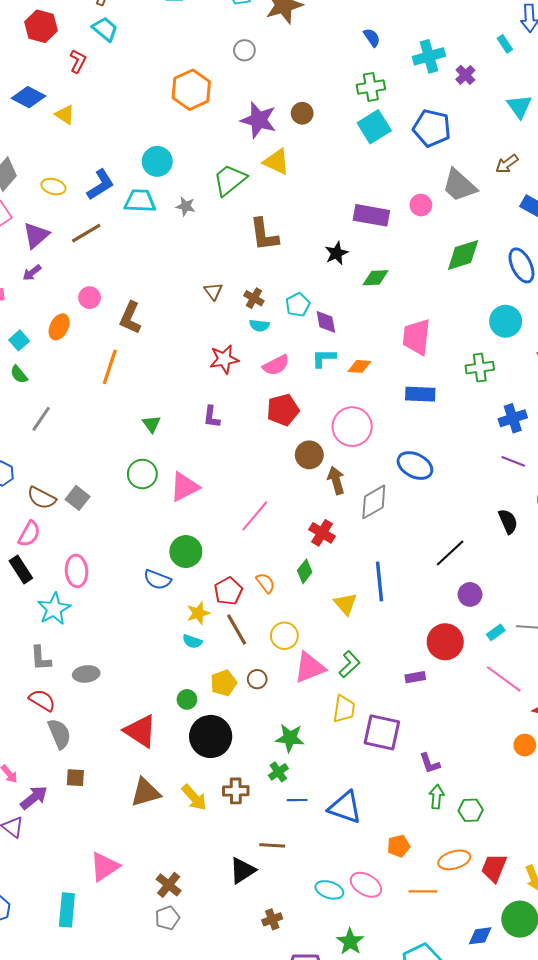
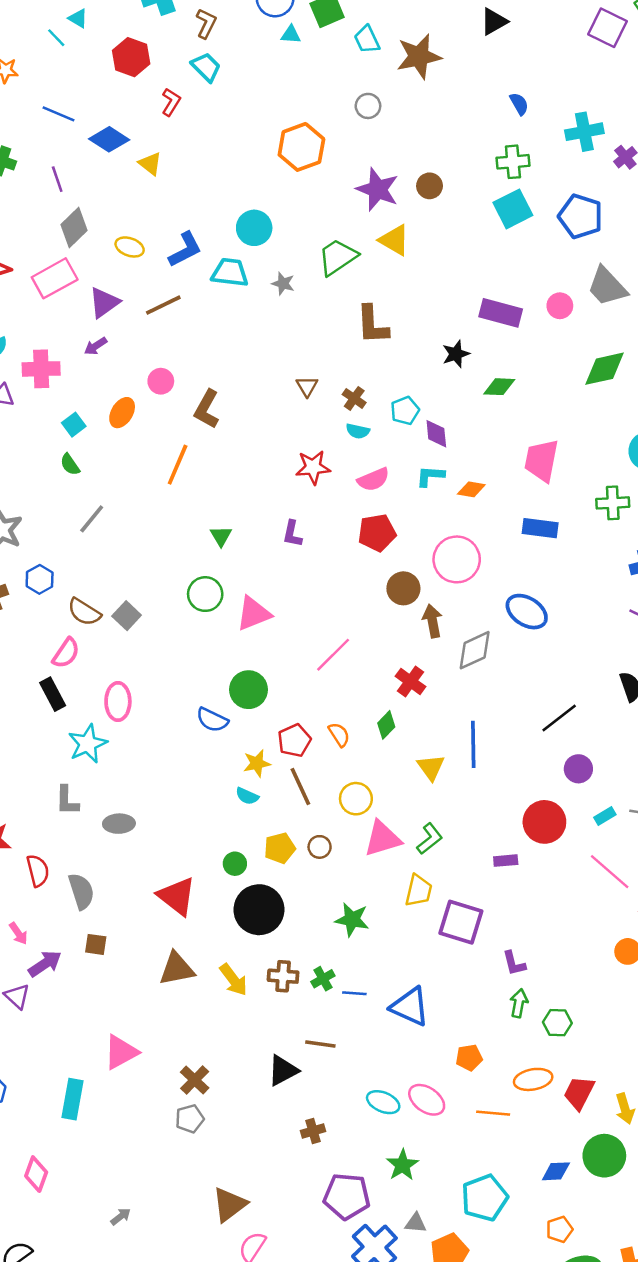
red semicircle: (42, 700) -> (38, 871), moved, turned 40
green cross: (278, 772) -> (323, 979), moved

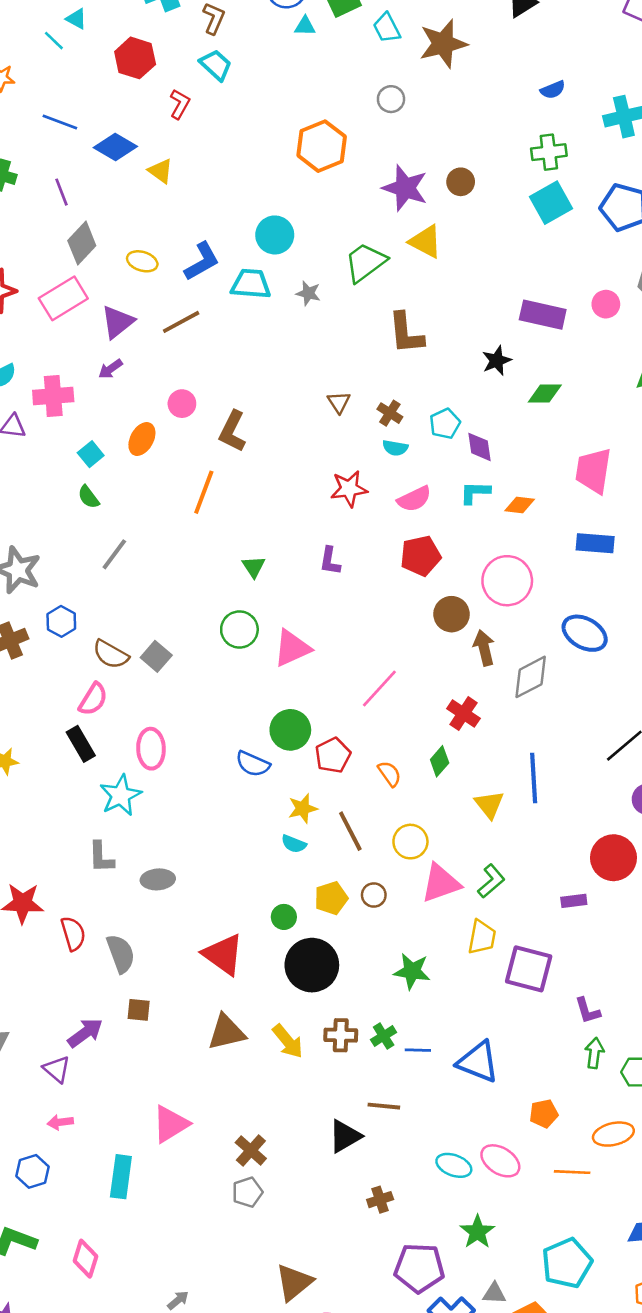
blue semicircle: (519, 104) -> (553, 90), turned 100
red pentagon: (294, 740) -> (333, 755), moved
pink arrow: (18, 933) -> (60, 1122), moved, turned 120

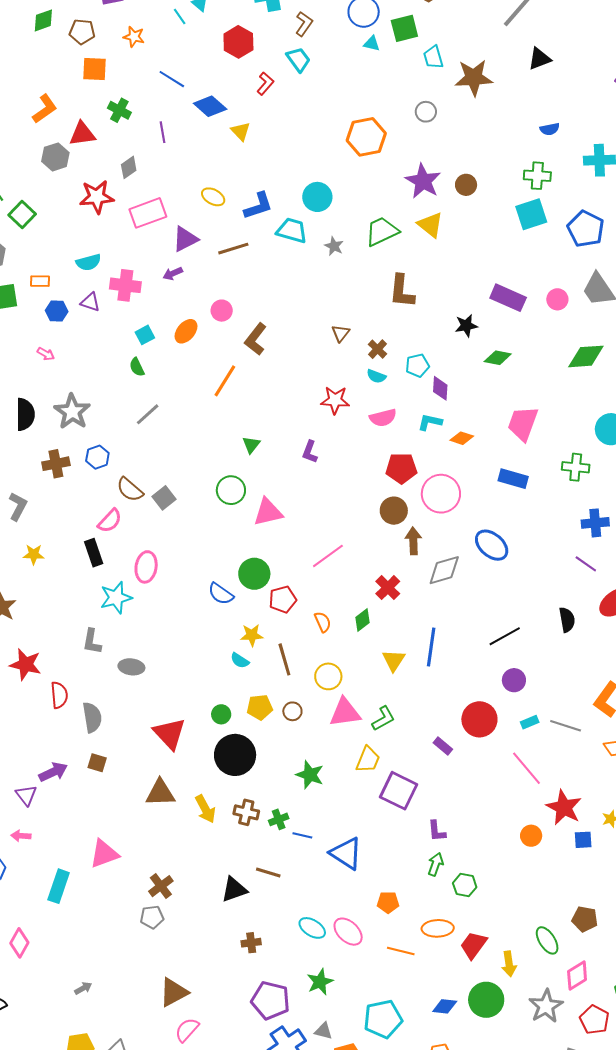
gray diamond: (82, 243) -> (129, 167), moved, size x0.7
red pentagon: (421, 556) -> (401, 468), moved
purple rectangle: (574, 901) -> (443, 746), turned 36

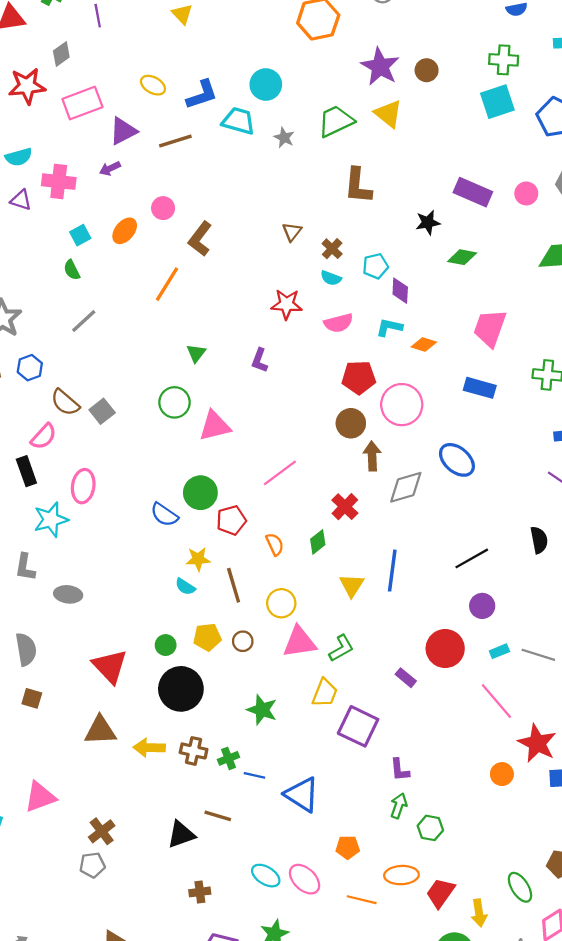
yellow arrow: (205, 809) -> (149, 748), turned 120

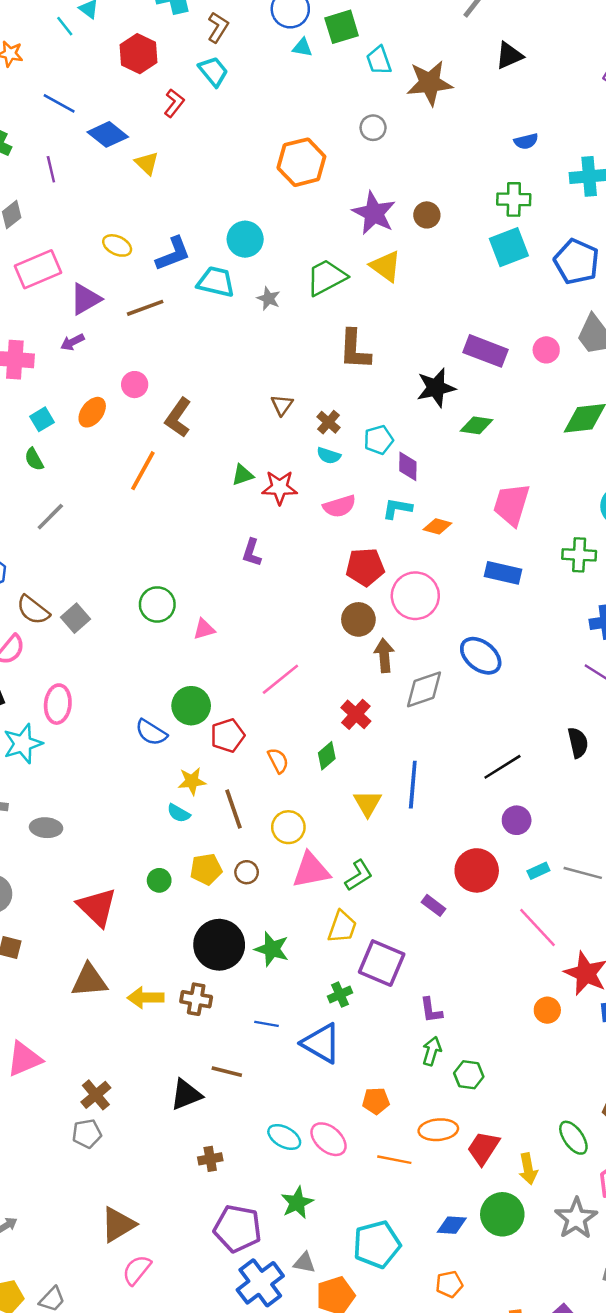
black star: (428, 223) -> (436, 388), size x1.4
green triangle: (196, 353) -> (243, 475), moved, turned 36
pink triangle: (215, 426) -> (204, 629), size x0.6
black circle: (181, 689) -> (219, 945), moved
green cross: (229, 758) -> (340, 995), moved

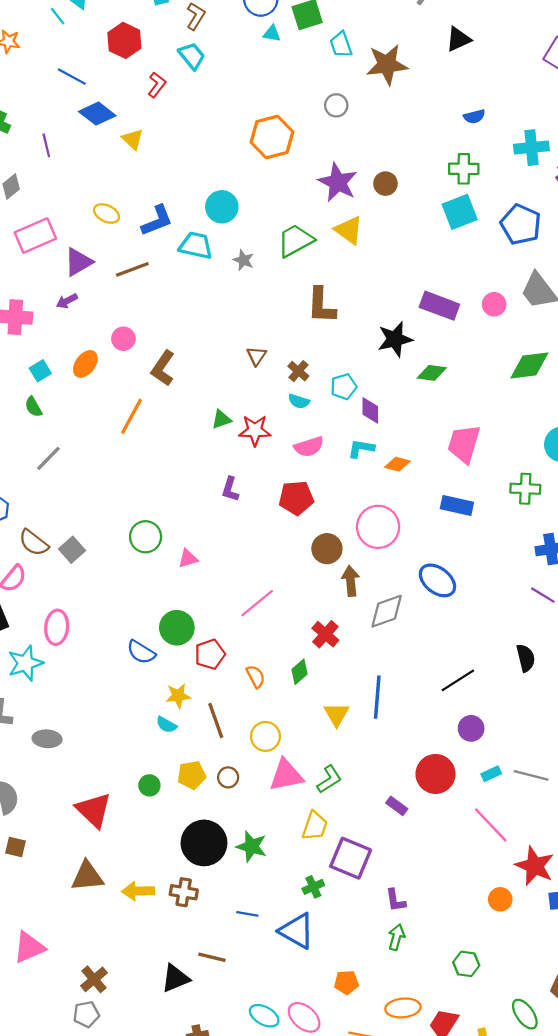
blue line: (59, 103) -> (72, 77), moved
red pentagon: (365, 567) -> (296, 498), moved
green hexagon: (469, 1075) -> (466, 964), moved

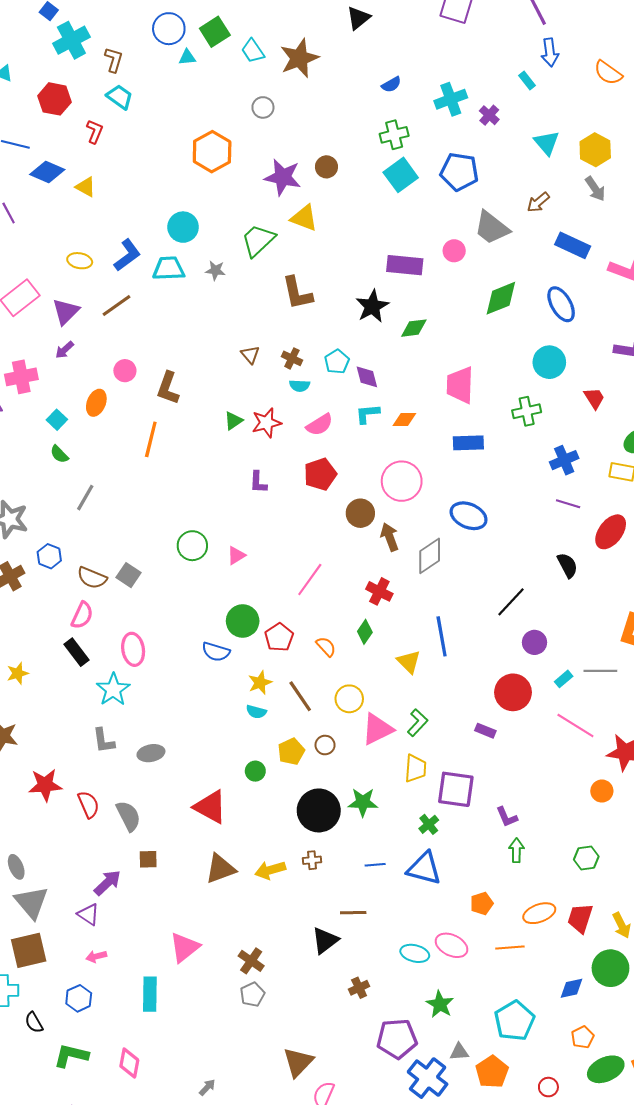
brown cross: (184, 892) -> (312, 860), size x0.7

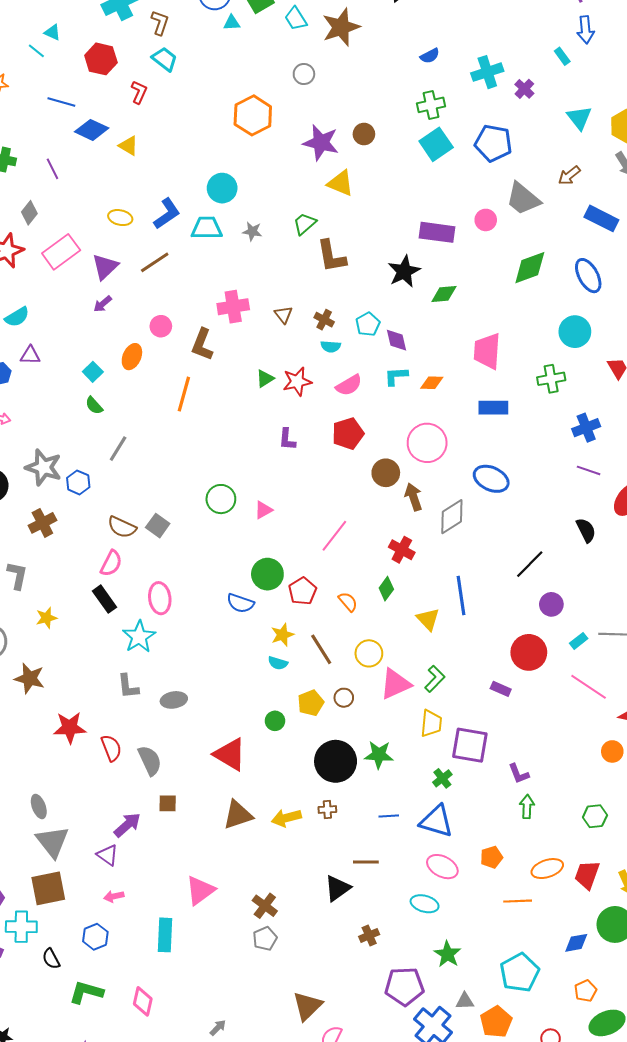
green trapezoid: (258, 240) -> (305, 224), moved, size x0.7
pink cross: (21, 377) -> (233, 307), moved
blue hexagon: (49, 556) -> (78, 482), moved
pink ellipse: (451, 945) -> (442, 867), moved

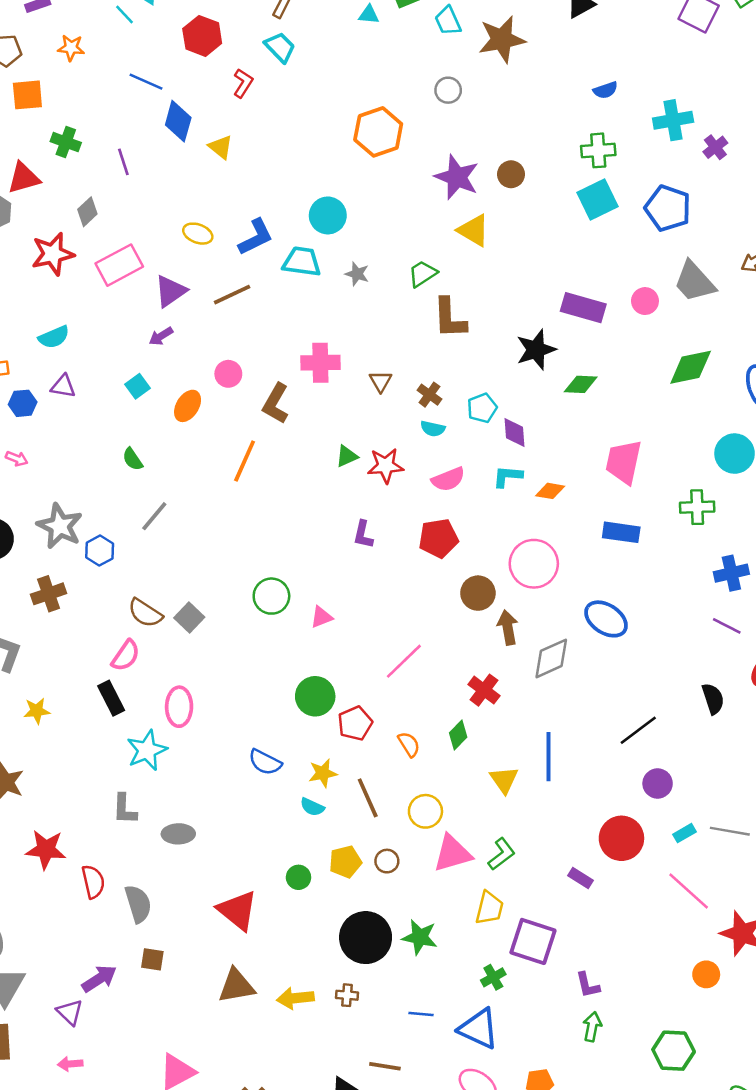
blue diamond: (92, 130) -> (178, 121), turned 72
cyan square: (93, 372) -> (137, 386), moved
blue semicircle: (240, 603) -> (265, 762), moved
green hexagon: (595, 816) -> (674, 1051), size x1.4

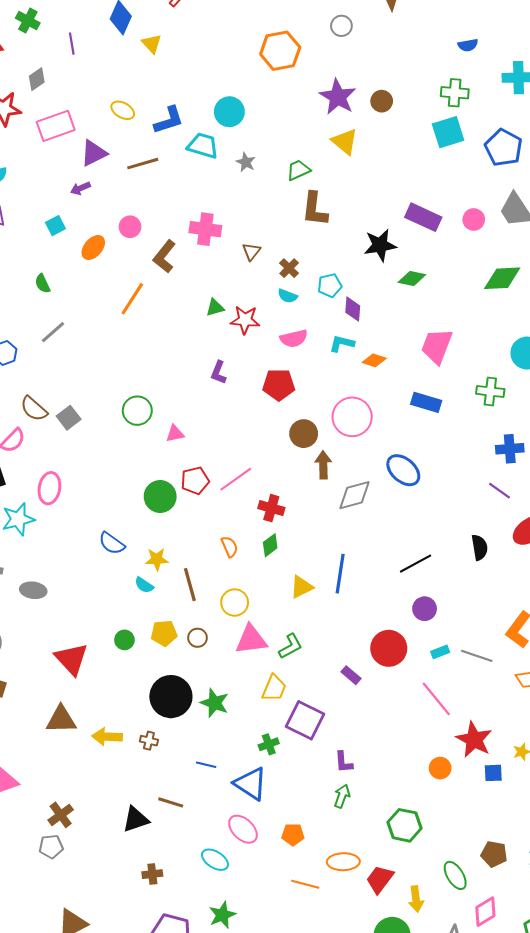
red cross: (484, 690) -> (271, 508), moved, turned -30
red pentagon: (355, 723) -> (195, 481), moved
yellow triangle: (504, 780) -> (302, 587), turned 30

